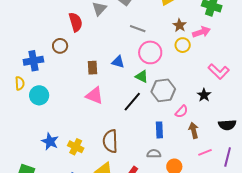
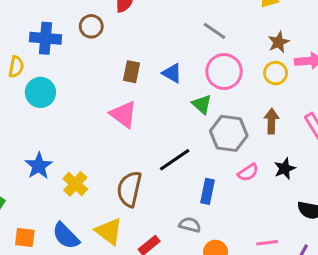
black star: (204, 95) -> (285, 169), moved
black line: (132, 102) -> (175, 160), moved
brown arrow: (194, 130) -> (271, 121), moved

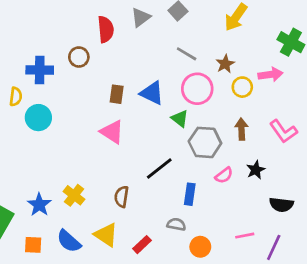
brown star: (279, 42) -> (225, 64), moved
blue triangle: (172, 73) -> (152, 93), size x1.4
blue star: (39, 166) -> (39, 205), moved
brown semicircle: (129, 189) -> (122, 197), size x0.7

